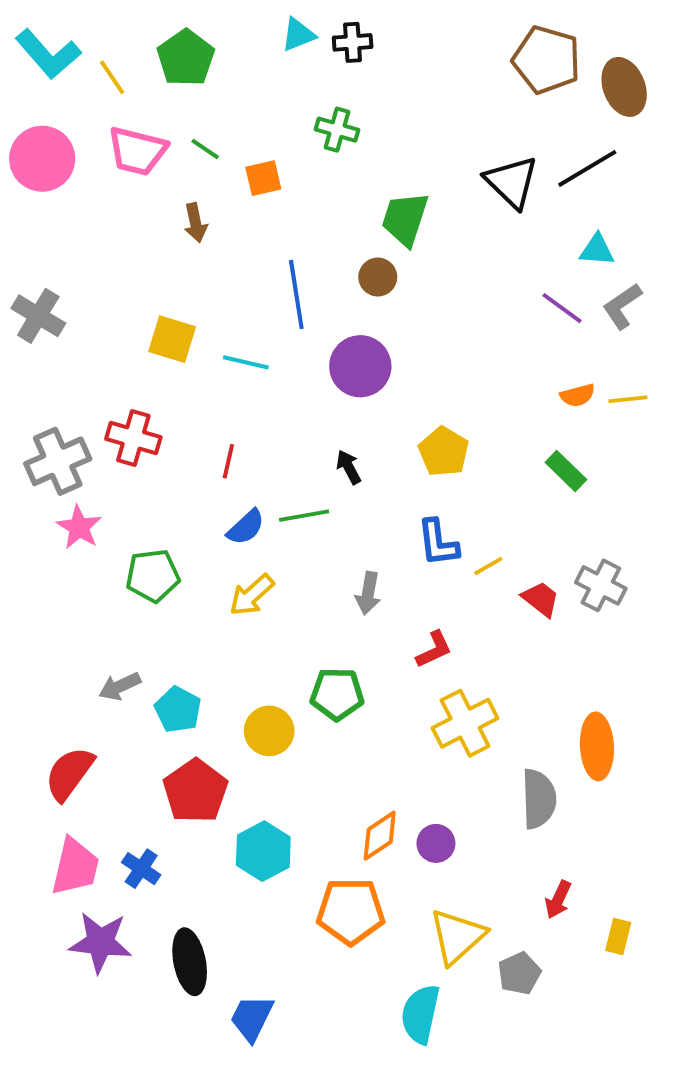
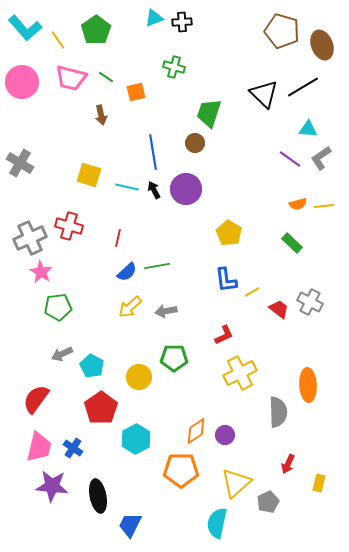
black arrow: (349, 467) -> (154, 190), moved
green pentagon: (153, 576) -> (58, 307), moved
gray arrow: (368, 593) -> (166, 311), moved, turned 70

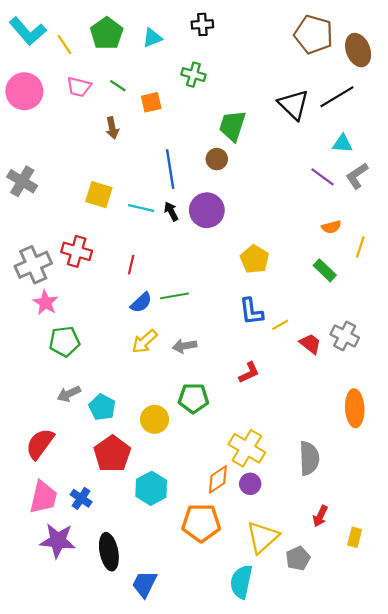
cyan triangle: (154, 18) -> (152, 38), moved
pink trapezoid: (71, 78) -> (79, 87), size x0.7
yellow line: (324, 206) -> (360, 247), moved, turned -66
yellow cross: (240, 373) -> (247, 448), moved, turned -32
orange ellipse: (308, 385) -> (355, 408), moved

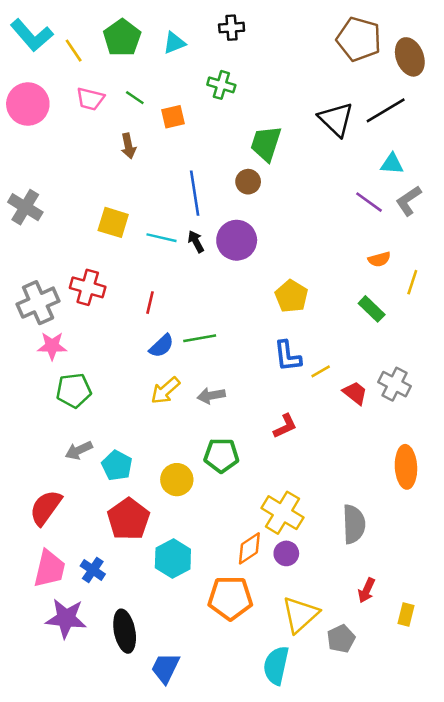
pink star: (46, 303) -> (52, 346), turned -30

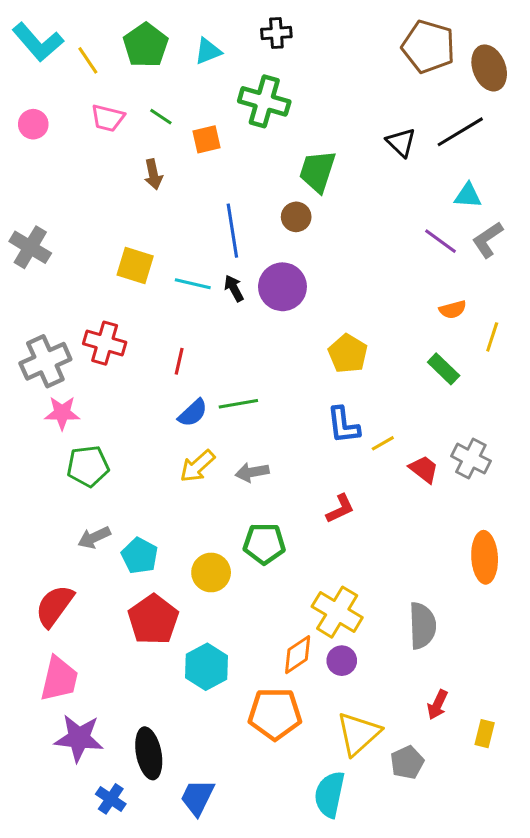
green cross: (221, 85) -> (264, 101), size x1.5
pink circle: (28, 104) -> (33, 124), size x0.6
black triangle: (336, 119) -> (401, 142), size x0.7
blue cross: (93, 570) -> (111, 799), moved

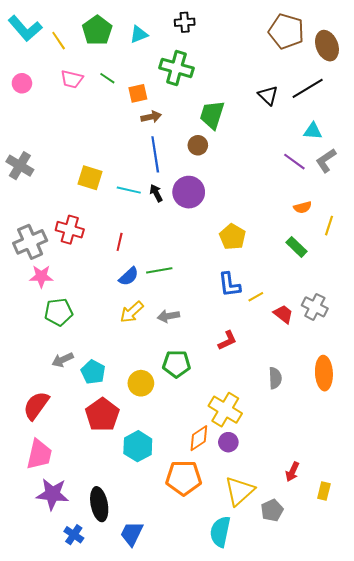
brown arrow: (153, 174) -> (151, 117), moved, turned -90
gray semicircle: (422, 626) -> (275, 378), moved, size x0.7

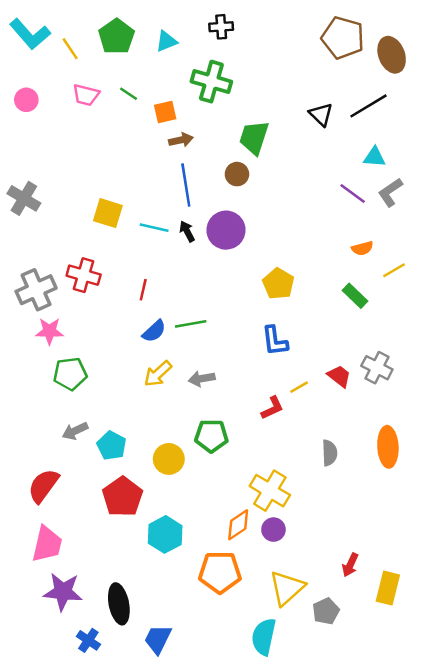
yellow line: (329, 226) -> (394, 270), turned 42
yellow line: (256, 297) -> (299, 387), moved
yellow rectangle: (324, 491) -> (388, 588), size x1.5

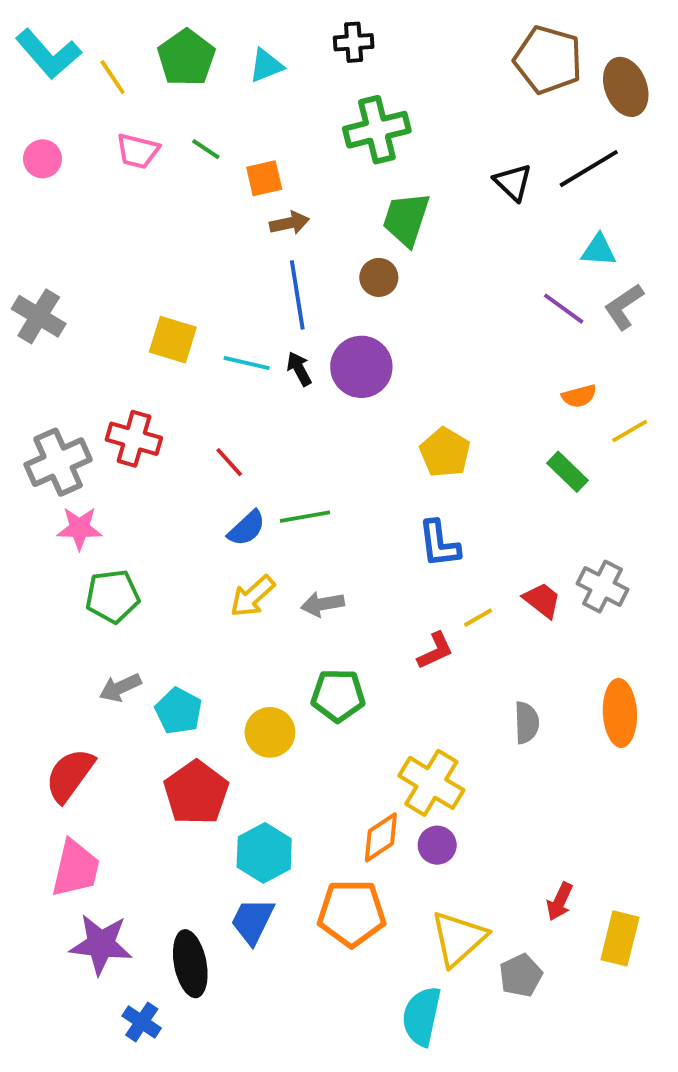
green cross: (211, 82) -> (377, 130), moved, turned -30
red line: (143, 290) -> (229, 462), turned -55
blue trapezoid: (158, 639) -> (252, 921), moved

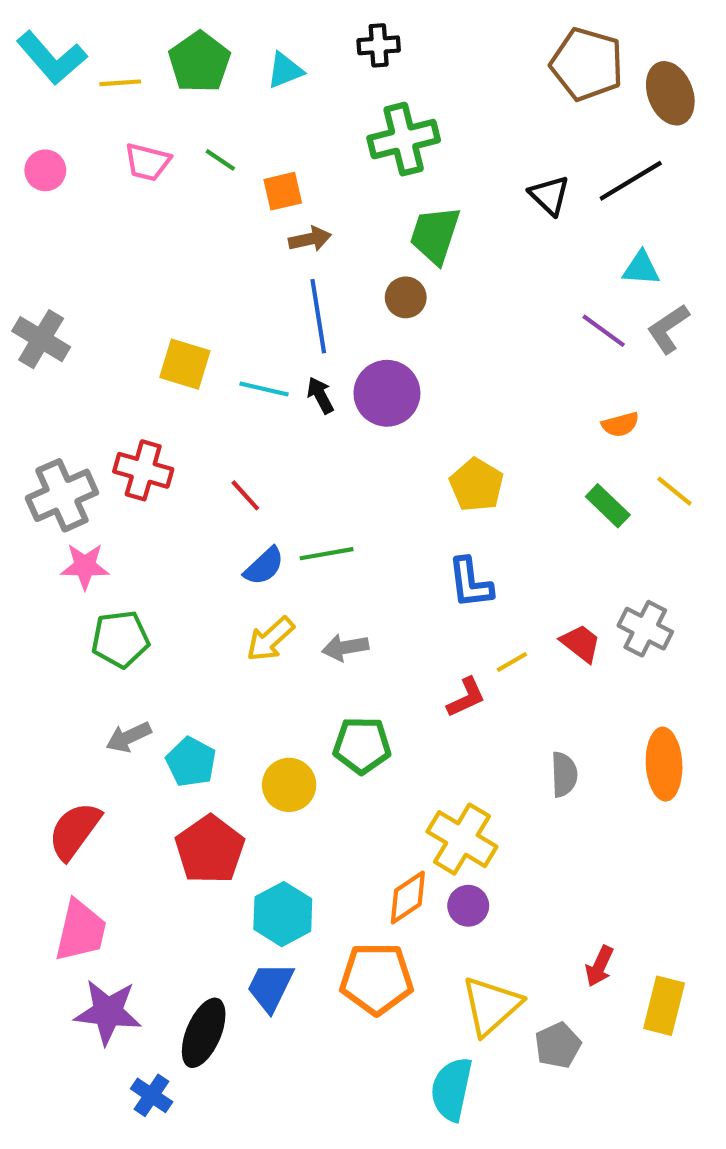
yellow line: (113, 77) -> (120, 83), turned -60
yellow line: (630, 431) -> (674, 491), moved, turned 69
black ellipse: (190, 964) -> (204, 1033), turned 34

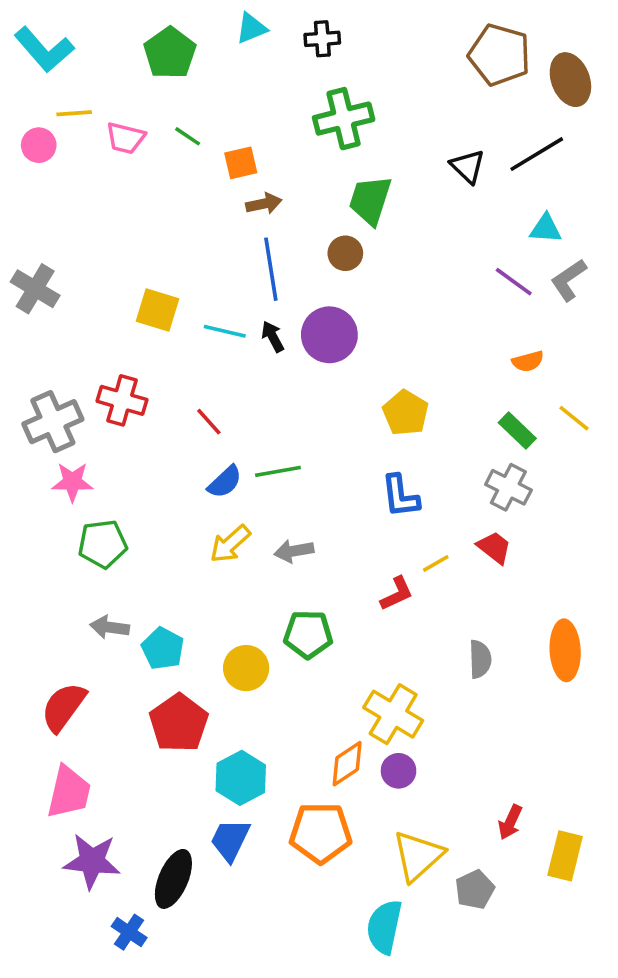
cyan triangle: (285, 70) -> (251, 28), moved
yellow line: (120, 83) -> (74, 113), moved
gray cross: (645, 629) -> (508, 487), moved
gray arrow: (129, 737) -> (110, 627), turned 33

